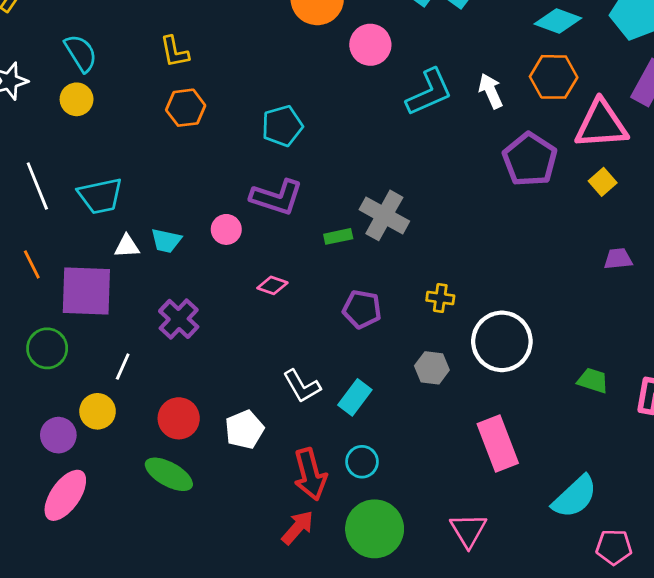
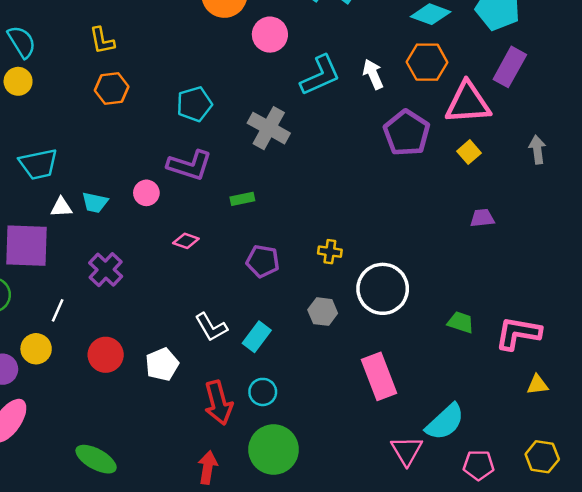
gray cross: (384, 215) -> (269, 128), moved
green ellipse: (169, 474) -> (96, 459), moved
red arrow: (298, 527) -> (208, 467), moved, turned -32
pink triangle: (468, 530) -> (407, 451), moved

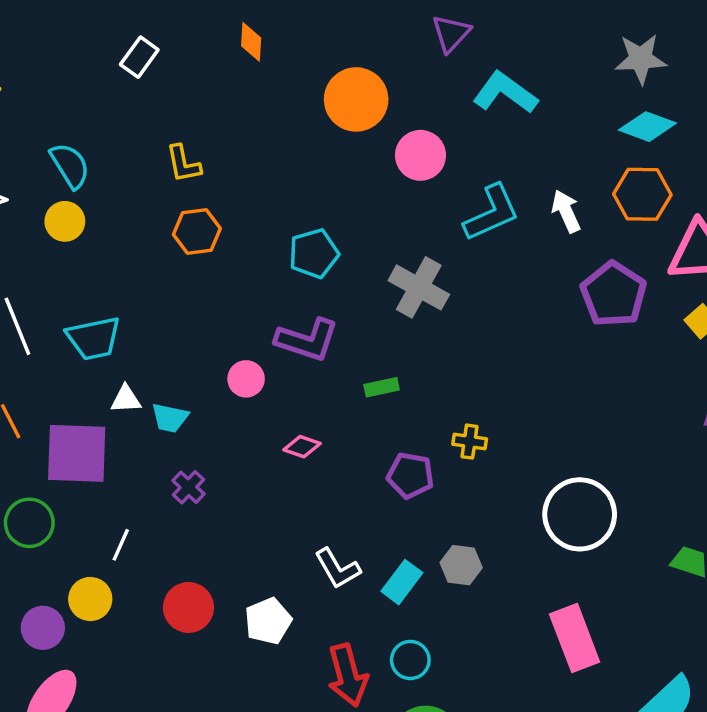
cyan trapezoid: (95, 202) -> (170, 418), moved
yellow cross: (330, 252) -> (470, 442), moved
purple cross: (106, 270) -> (188, 487), size x0.7
gray hexagon: (323, 312) -> (461, 565), moved

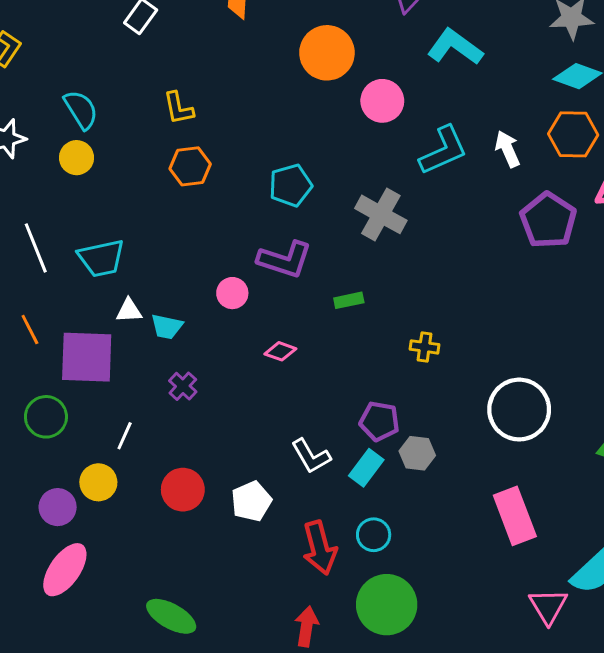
purple pentagon: (410, 475) -> (379, 421), moved

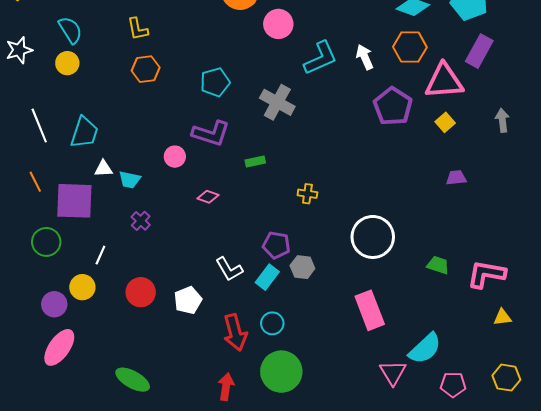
cyan trapezoid: (101, 258) -> (84, 132), turned -60

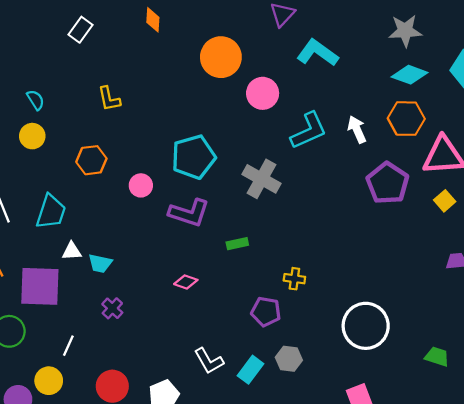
cyan semicircle: (70, 30) -> (36, 100), size x0.7
orange hexagon: (146, 69) -> (91, 160), moved
cyan pentagon: (215, 82) -> (193, 157), size x1.4
pink circle: (175, 157) -> (141, 185), moved
purple pentagon: (276, 245) -> (266, 312), moved

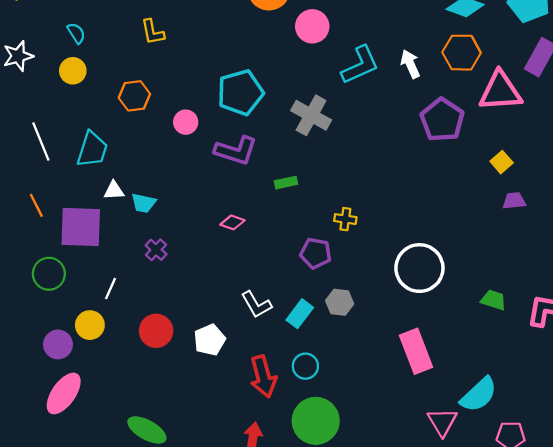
yellow square: (445, 201) -> (502, 162), moved

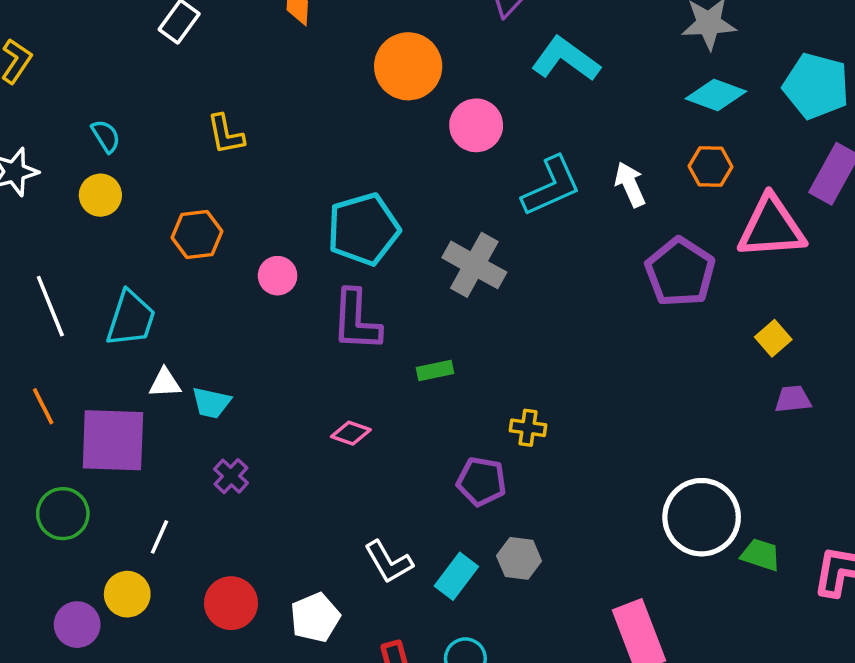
orange hexagon: (462, 53) -> (711, 167), size x0.7
purple L-shape: (236, 151) -> (356, 320), turned 75
white circle: (419, 268) -> (702, 517), moved

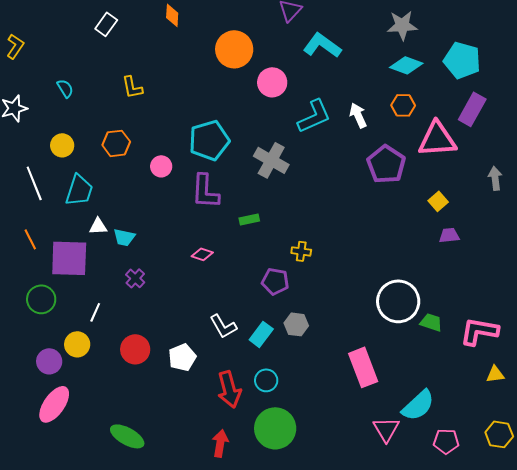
yellow circle: (100, 195) -> (62, 145), moved

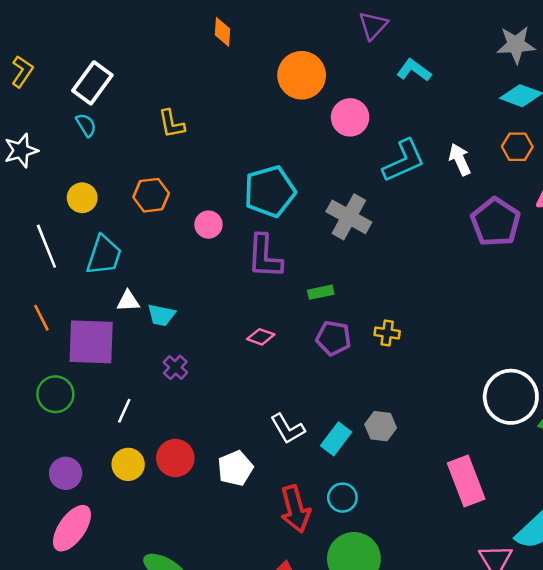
white rectangle: (106, 24) -> (92, 83), moved, size x1.4
cyan L-shape: (322, 45) -> (414, 70), size x0.7
purple pentagon: (275, 281) -> (334, 338), moved
yellow circle: (77, 344) -> (128, 464), moved

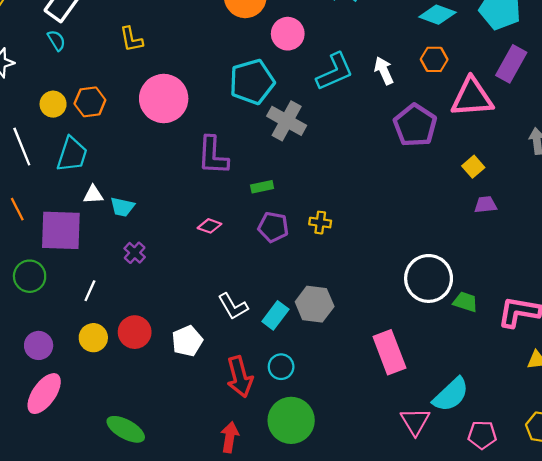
cyan pentagon: (270, 191) -> (252, 82), moved
orange hexagon: (151, 195) -> (90, 102), moved
pink circle: (208, 225) -> (164, 99), moved, size x2.0
gray hexagon: (381, 426) -> (315, 304), size x1.4

